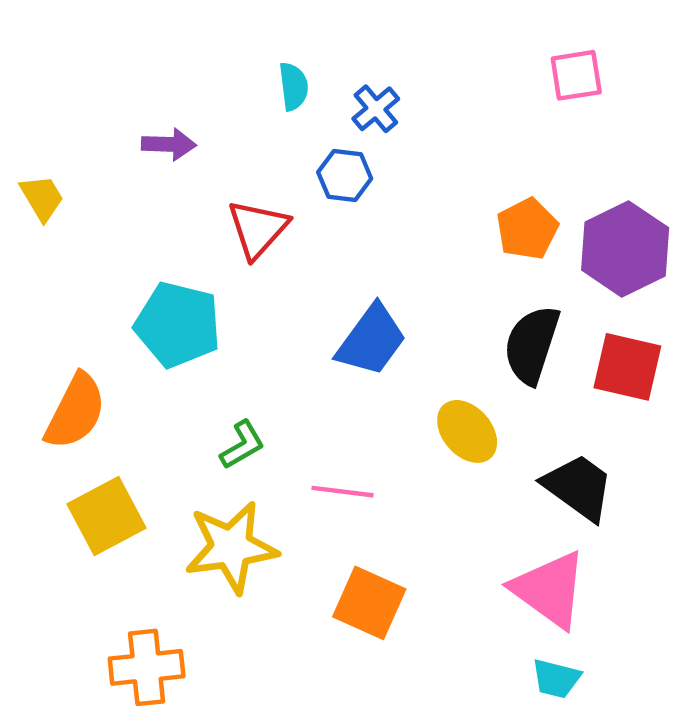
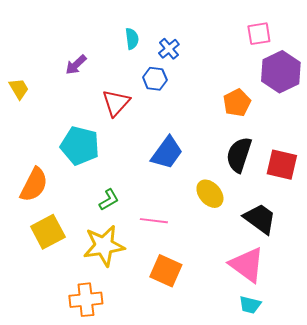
purple arrow: (169, 144) -> (76, 65), turned 135
purple hexagon: (625, 249) -> (281, 72), moved
orange cross: (147, 667) -> (86, 300), moved

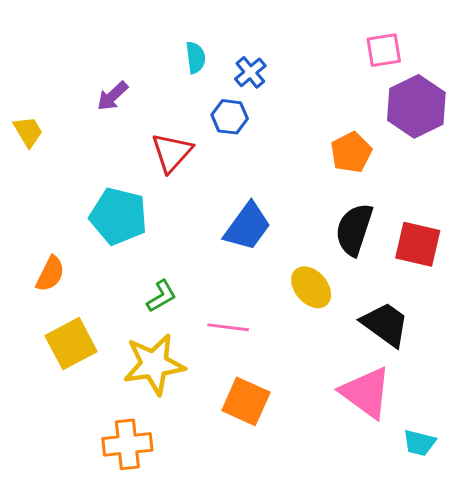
orange semicircle: (34, 185) -> (50, 274), size x0.7
cyan trapezoid: (250, 305) -> (419, 443), moved

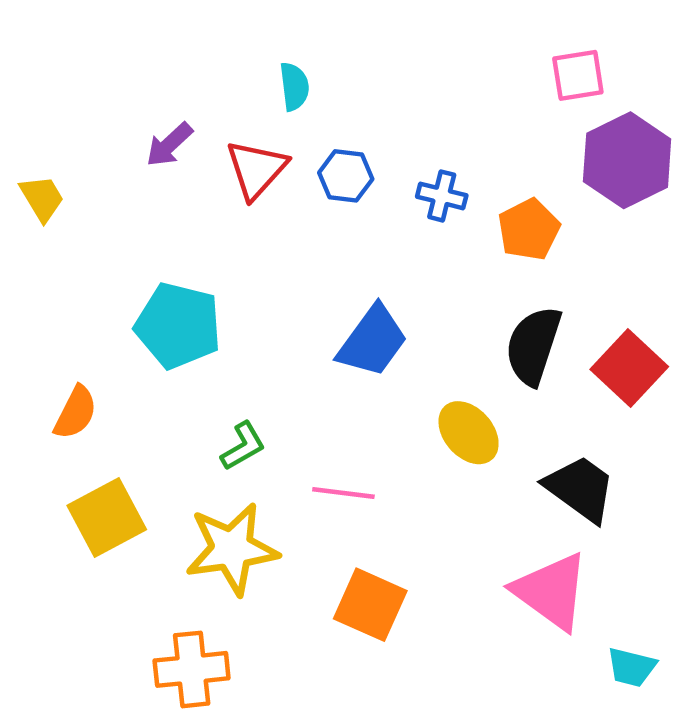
blue cross: (250, 72) -> (442, 196), moved, turned -36
red triangle: (172, 152) -> (256, 169), moved
red square: (418, 244) -> (629, 368), turned 30

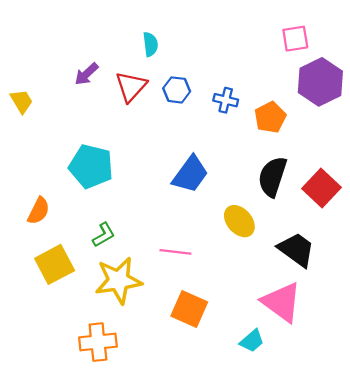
green L-shape: (243, 446) -> (104, 235), moved
cyan trapezoid: (632, 667) -> (252, 341), moved, turned -55

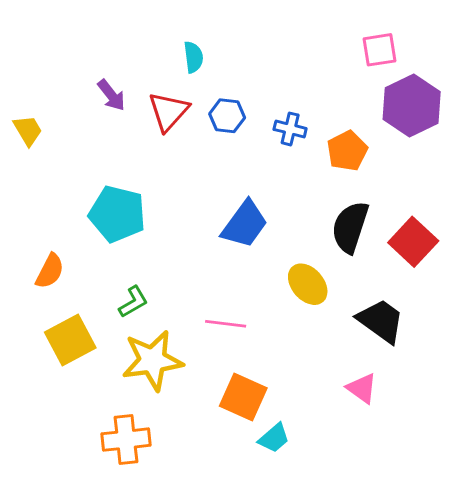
purple arrow: (87, 74) -> (111, 95), turned -85
pink triangle: (282, 302) -> (362, 388), size x0.6
cyan trapezoid: (252, 341) -> (274, 438), moved

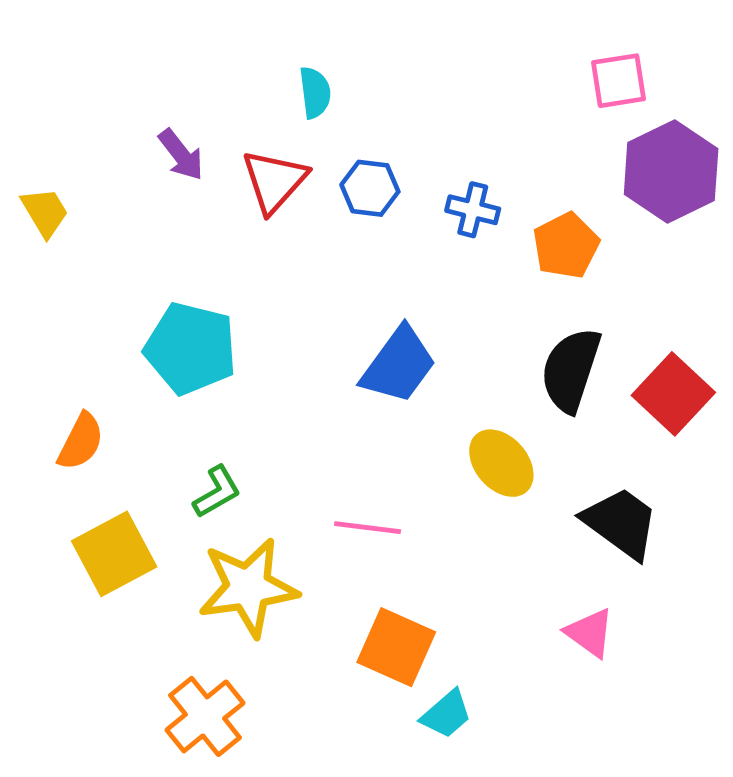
orange cross: (126, 440) -> (205, 716), turned -33

